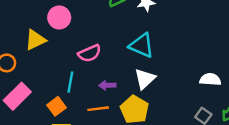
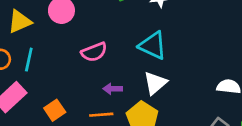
yellow triangle: (35, 40) -> (20, 22), moved
cyan line: (70, 82) -> (29, 60), moved

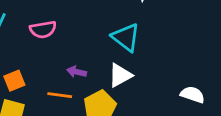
pink semicircle: (94, 52) -> (43, 29), moved

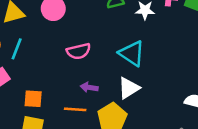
pink semicircle: (43, 29) -> (79, 51), moved
orange square: (14, 81) -> (33, 99), turned 30

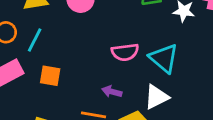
pink semicircle: (79, 51) -> (125, 52), moved
orange square: (33, 99) -> (50, 76), moved

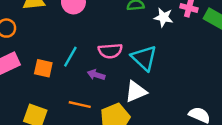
cyan line: (35, 40) -> (70, 57), moved
purple arrow: (112, 92) -> (96, 75), moved

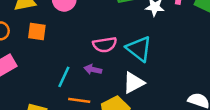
cyan line: (70, 57) -> (64, 77), moved
orange square: (43, 68) -> (37, 32), moved

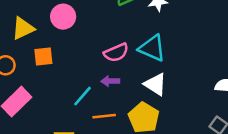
cyan line: (64, 77) -> (83, 96), turned 30
white triangle: (134, 83) -> (155, 84), turned -45

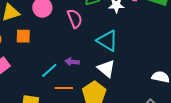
pink semicircle: (116, 53) -> (75, 19), moved, turned -96

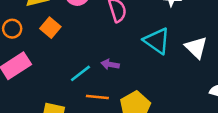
orange square: (23, 36) -> (50, 28), turned 35
white triangle: (106, 69) -> (196, 48), moved

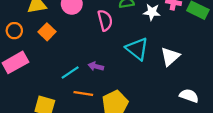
white triangle: (196, 48) -> (170, 57), turned 30

